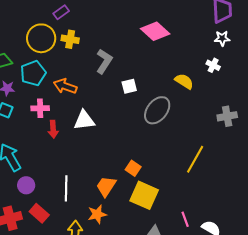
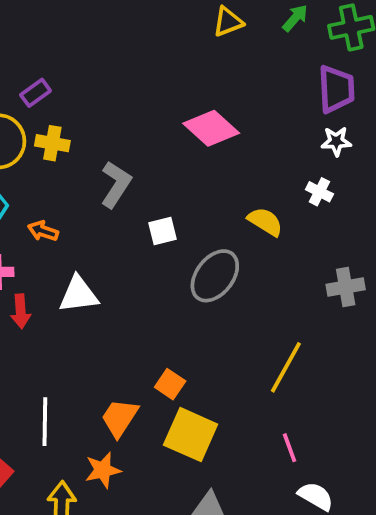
orange arrow: (65, 86) -> (43, 231), size x0.7
pink line: (185, 219) -> (290, 448), moved

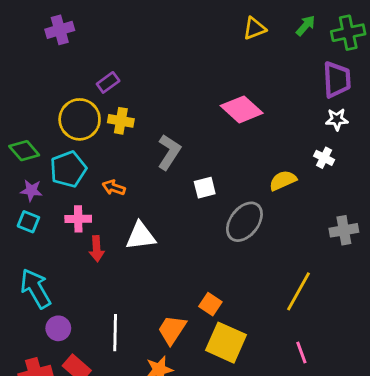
yellow semicircle: (265, 222) -> (283, 181), turned -56

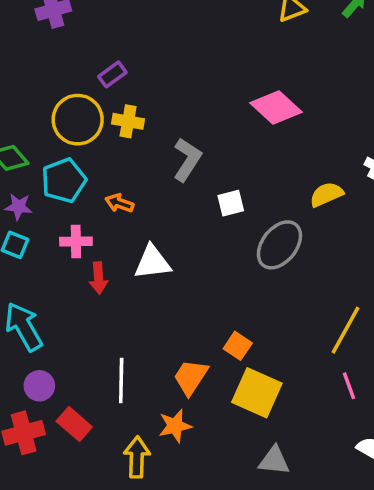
purple circle: (58, 328) -> (39, 386), moved
pink line: (301, 352) -> (349, 386), moved

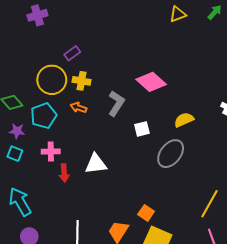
pink diamond: (276, 107) -> (151, 82), moved
yellow semicircle: (326, 194) -> (184, 120), moved
orange arrow: (119, 203) -> (78, 107), moved

